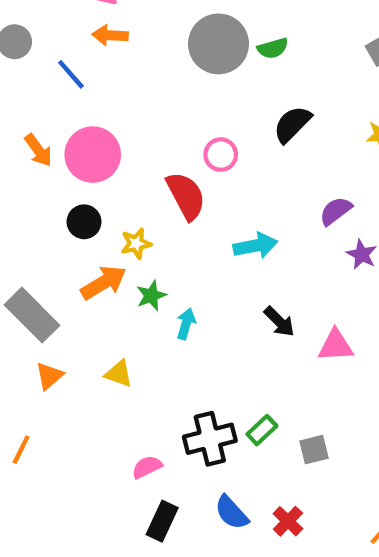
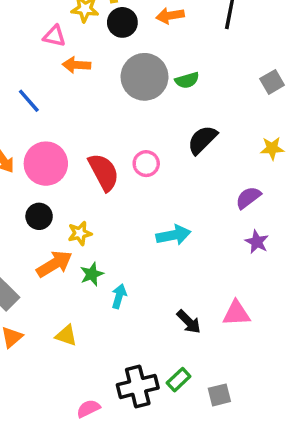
orange arrow: (110, 35) -> (76, 65), moved
red semicircle: (186, 196) -> (104, 172), moved
purple semicircle: (336, 211) -> (248, 198), moved
black arrow: (279, 322) -> (189, 322), moved

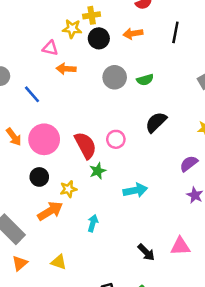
gray circle: (144, 77) -> (115, 77), size x0.7
green star: (92, 274) -> (98, 171), moved
cyan arrow: (119, 296) -> (93, 223), moved

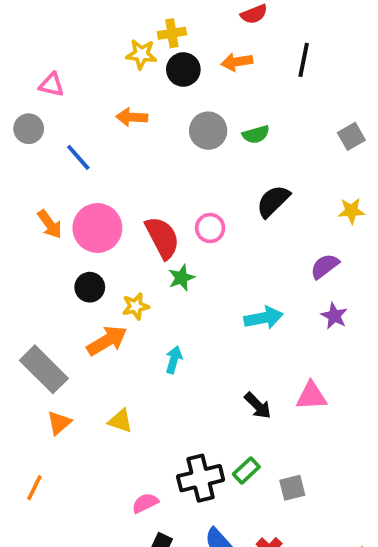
pink triangle: (50, 48) -> (52, 85), moved
cyan arrow: (135, 190) -> (264, 318), moved

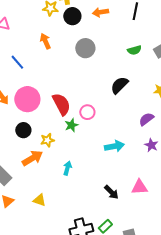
orange arrow: (132, 117) -> (45, 41), turned 63
green semicircle: (256, 134) -> (134, 50), moved
pink circle: (210, 228) -> (87, 112), moved

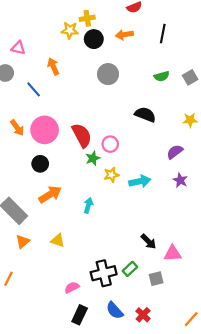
orange arrow: (45, 41) -> (53, 66), moved
black semicircle: (119, 85) -> (145, 115), turned 66
yellow star: (47, 140) -> (111, 175), moved
pink triangle: (139, 187) -> (173, 254), moved
black arrow: (111, 192) -> (149, 241), moved

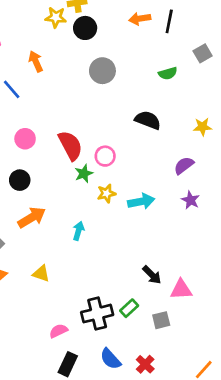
orange arrow: (124, 35) -> (140, 19), moved
gray square: (190, 77) -> (203, 53), moved
pink circle: (45, 130) -> (25, 139), size x0.6

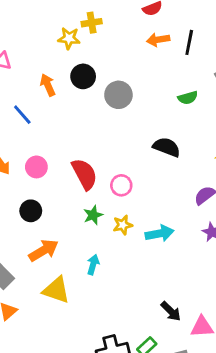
black circle: (85, 28) -> (83, 76), moved
green star: (84, 173) -> (93, 215), moved
yellow triangle: (41, 274) -> (56, 290), moved, size x1.5

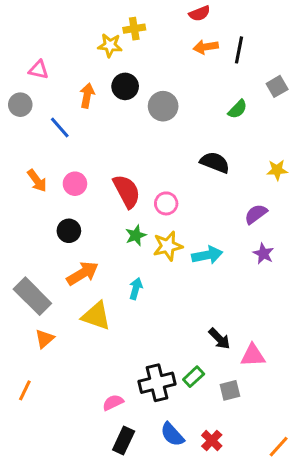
orange arrow: (48, 85) -> (87, 96), turned 35
green semicircle: (188, 98) -> (238, 109), turned -30
yellow star: (123, 225) -> (168, 246), size x1.4

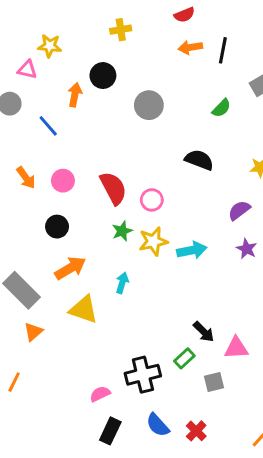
yellow star: (110, 45) -> (50, 46), moved
black circle: (125, 86) -> (103, 76), moved
green rectangle: (194, 377) -> (184, 358), moved

